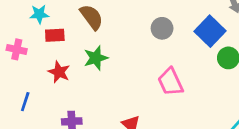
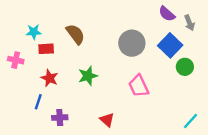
gray circle: (162, 28) -> (132, 43), size x1.5
green star: (96, 58) -> (88, 76), moved
blue line: (25, 102) -> (38, 102), moved

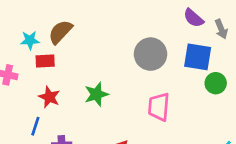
brown semicircle: (75, 34) -> (60, 32), moved, turned -100
blue square: (170, 45) -> (198, 57), turned -35
pink trapezoid: (139, 86) -> (159, 107), turned 30

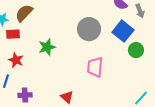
blue square: (198, 57) -> (123, 31), turned 30
green star: (96, 94) -> (47, 47), moved

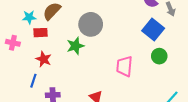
gray circle: (89, 29) -> (91, 24), moved
green circle: (136, 50) -> (159, 56), moved

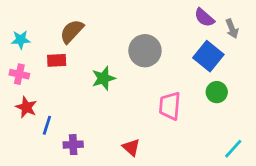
cyan star: (29, 17) -> (21, 40), moved
gray circle: (91, 24) -> (145, 51), moved
red star: (44, 59) -> (26, 107), moved

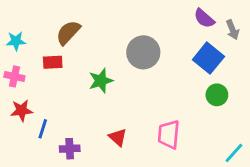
pink trapezoid: (170, 106) -> (169, 134), moved
red star: (26, 107) -> (22, 110), turned -30
red triangle: (131, 147) -> (118, 137), moved

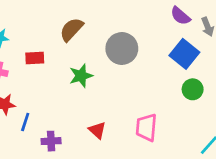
brown semicircle: (68, 33) -> (71, 29), moved

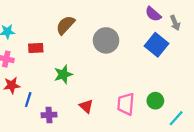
green star: (81, 76) -> (63, 74), moved
green circle: (193, 89) -> (155, 101), moved

